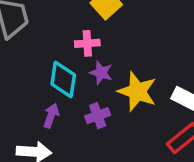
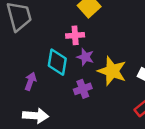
purple arrow: (51, 116) -> (30, 81), moved

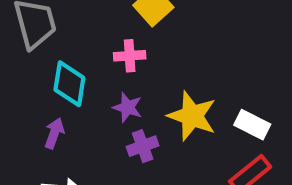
purple star: (85, 57) -> (127, 107), moved
cyan diamond: (57, 62) -> (69, 84), moved

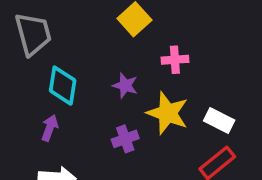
pink cross: (130, 56) -> (175, 60), moved
purple star: (127, 107) -> (125, 86), moved

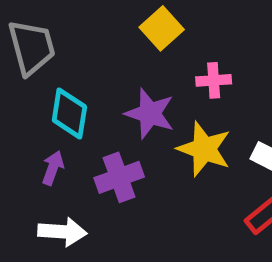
purple star: (125, 86) -> (150, 114), size x1.5
purple cross: (125, 139) -> (119, 177), moved, size x1.4

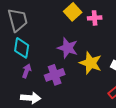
pink cross: (214, 80) -> (95, 18), moved
cyan diamond: (69, 114) -> (22, 48), moved

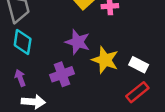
purple arrow: (27, 71) -> (20, 78), moved, turned -40

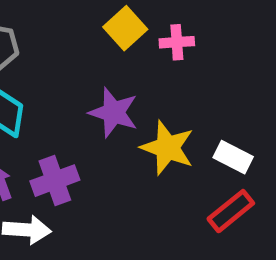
purple cross: (62, 74) -> (55, 181), moved

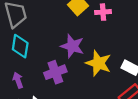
purple cross: (55, 181) -> (55, 72), moved

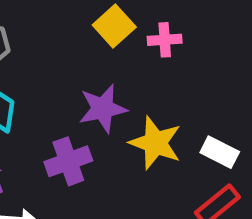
purple star: (72, 46) -> (103, 109), turned -30

